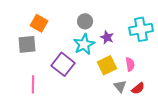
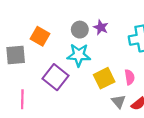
orange square: (39, 23) -> (40, 36), moved
purple star: (107, 37) -> (101, 27), moved
cyan star: (84, 44) -> (79, 55), turned 30

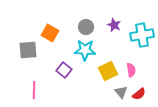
purple star: (101, 27) -> (114, 25), moved
purple square: (55, 77) -> (64, 70), size x0.7

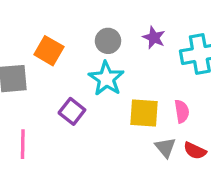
cyan star: (85, 50) -> (106, 79), turned 30
yellow square: (108, 71) -> (144, 113), turned 30
red semicircle: (139, 94) -> (195, 151), turned 64

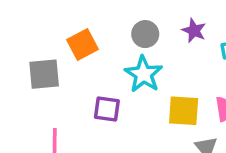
orange square: (49, 51) -> (82, 45), turned 32
purple square: (72, 111) -> (107, 109), turned -30

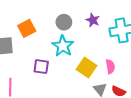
yellow square: (184, 111) -> (87, 68), turned 30

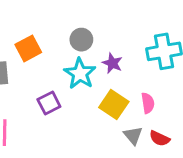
purple star: (93, 20) -> (112, 63), moved
purple square: (41, 67) -> (49, 103), turned -35

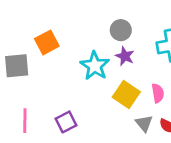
gray circle: (81, 40) -> (121, 30), moved
purple square: (49, 103) -> (66, 122), moved

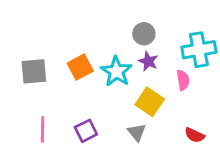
orange square: (47, 42) -> (80, 67), moved
pink semicircle: (158, 93) -> (183, 80), moved
gray triangle: (144, 123) -> (137, 132), moved

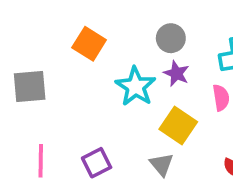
orange square: (80, 67) -> (89, 44), moved, turned -30

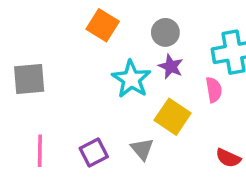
orange square: (89, 44) -> (103, 25), moved
gray triangle: (162, 165) -> (142, 149), moved

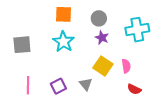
orange square: (103, 25) -> (63, 14), turned -30
cyan star: (131, 79) -> (63, 42), moved
pink semicircle: (214, 90) -> (126, 66), moved

